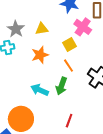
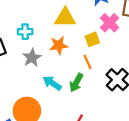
gray star: (16, 29) -> (32, 58), moved
yellow triangle: (42, 29) -> (65, 18), size x1.5

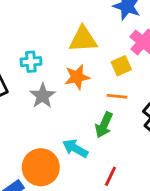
orange line: (87, 62) -> (117, 96), turned -56
cyan arrow: (52, 83) -> (75, 148), moved

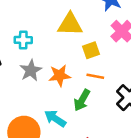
yellow square: (121, 66) -> (91, 50), moved
orange star: (77, 77) -> (60, 75), moved

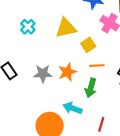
cyan cross: (23, 40) -> (28, 27), moved, turned -32
gray star: (31, 70) -> (43, 74), turned -30

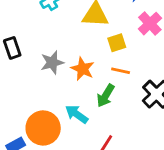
orange star: (67, 72) -> (83, 69), turned 30
gray star: (43, 74) -> (52, 63), turned -30

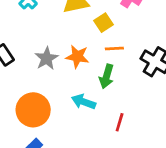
orange circle: (43, 128) -> (33, 110), moved

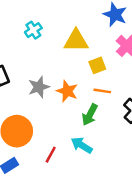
cyan arrow: (84, 102) -> (82, 145), moved
red line: (120, 122) -> (51, 155), moved

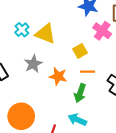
yellow triangle: (76, 41) -> (45, 34), moved, turned 30
gray star: (39, 87) -> (33, 64), moved

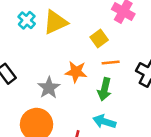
yellow triangle: (45, 34) -> (55, 22), turned -40
gray star: (33, 64) -> (49, 88), moved

